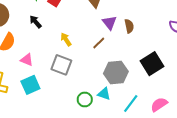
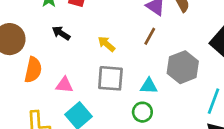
cyan triangle: (104, 94) -> (149, 86), moved
green circle: (85, 99) -> (142, 112), moved

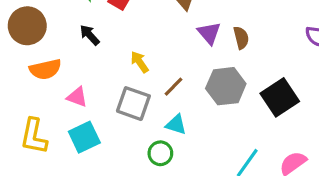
brown line: (150, 36) -> (173, 87), moved
gray hexagon: (183, 67) -> (226, 86), moved
orange semicircle: (33, 70) -> (45, 69), turned 50

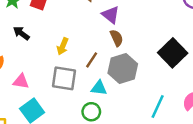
brown semicircle: (241, 38) -> (117, 38), moved
yellow arrow: (140, 62) -> (63, 46), turned -112
gray hexagon: (226, 86) -> (123, 68), moved

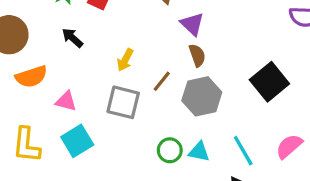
cyan triangle: (99, 88) -> (199, 152), moved
cyan line: (158, 106) -> (243, 151), turned -60
green circle: (91, 112) -> (170, 150), moved

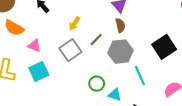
orange semicircle: (31, 77) -> (14, 28), turned 42
gray square: (123, 102) -> (70, 50), turned 35
cyan line: (243, 151) -> (140, 76), moved
cyan triangle: (199, 152) -> (115, 95), moved

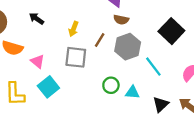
brown semicircle: (120, 25) -> (121, 20), turned 128
pink triangle: (34, 46) -> (38, 61), turned 32
gray square: (70, 50) -> (76, 57), turned -35

